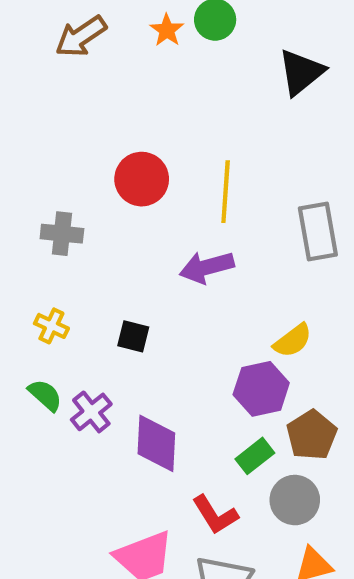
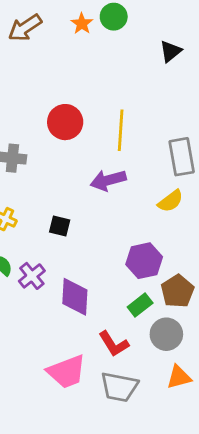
black triangle: (301, 72) -> (171, 51), size x0.7
yellow semicircle: (293, 341) -> (171, 201), moved

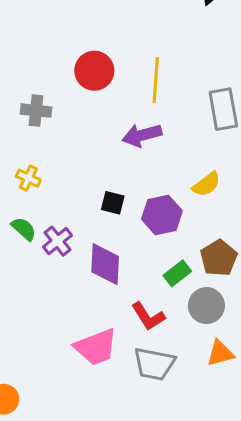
yellow semicircle: (171, 201) -> (206, 184), moved
black square: (60, 226) -> (113, 203), moved
purple hexagon: (144, 261) -> (162, 215), moved

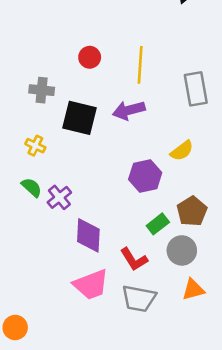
red circle: (94, 71) -> (90, 57), size x0.7
black square: (113, 203) -> (80, 118), moved, size x1.8
purple diamond: (105, 264) -> (88, 235), moved

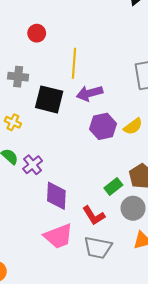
red circle: (90, 57) -> (37, 33), moved
yellow line: (140, 65) -> (74, 63), moved
purple hexagon: (145, 176) -> (103, 126), moved

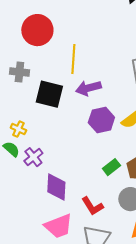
red circle: (37, 33) -> (37, 30), size x1.8
yellow cross: (13, 122) -> (18, 129), moved
green rectangle: (113, 186) -> (111, 167), moved

